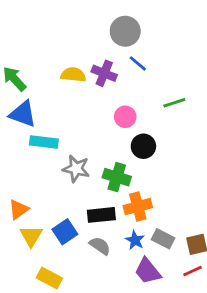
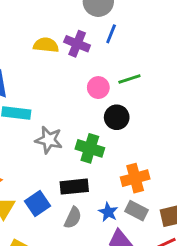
blue line: (138, 63) -> (111, 34), turned 72
green line: (174, 103) -> (129, 79), moved
orange cross: (138, 207) -> (135, 178), moved
gray semicircle: (100, 246) -> (73, 218), turned 80

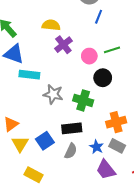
purple cross: (77, 44) -> (63, 45), moved, turned 30

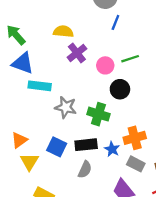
blue square: (45, 141) -> (57, 147), moved, turned -30
blue star: (97, 147) -> (112, 149), moved

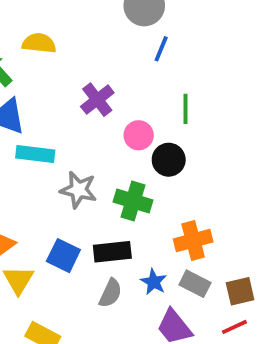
yellow semicircle: (63, 31) -> (39, 43), moved
green line: (130, 59) -> (186, 109), turned -72
pink circle: (105, 65) -> (139, 135), moved
blue star: (112, 149) -> (154, 282), moved

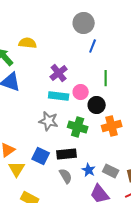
cyan rectangle: (35, 154) -> (59, 96), moved
orange cross: (193, 240) -> (112, 126), moved
gray semicircle: (110, 293) -> (66, 176), turned -56

